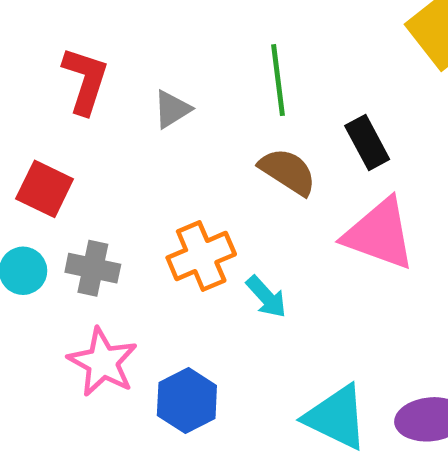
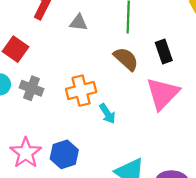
gray triangle: (172, 109) -> (79, 23), turned 30
pink triangle: (379, 234) -> (163, 94), turned 45
pink star: (103, 362) -> (26, 153), moved

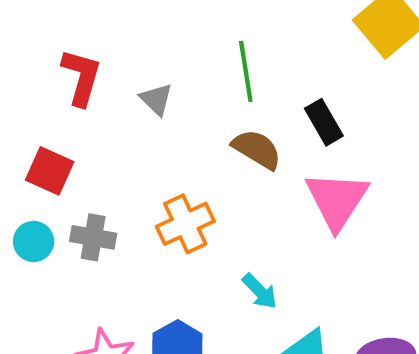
gray triangle: (79, 23) -> (156, 99), turned 48
cyan arrow: (107, 114) -> (260, 291), moved

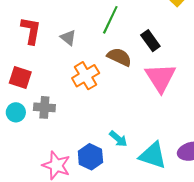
green line: (246, 71) -> (110, 20), turned 40
orange cross: (185, 224) -> (86, 76), moved
cyan arrow: (260, 291) -> (118, 139), moved

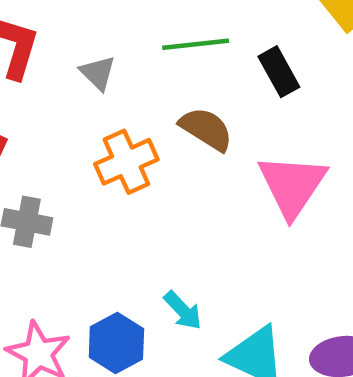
green line: (110, 20) -> (196, 44), turned 52
black rectangle: (150, 41) -> (279, 72), moved

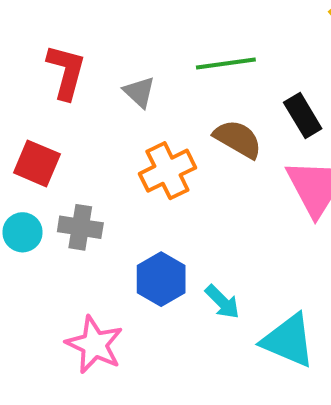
black rectangle: (279, 72) -> (303, 116), moved
blue hexagon: (116, 343) -> (161, 279), moved

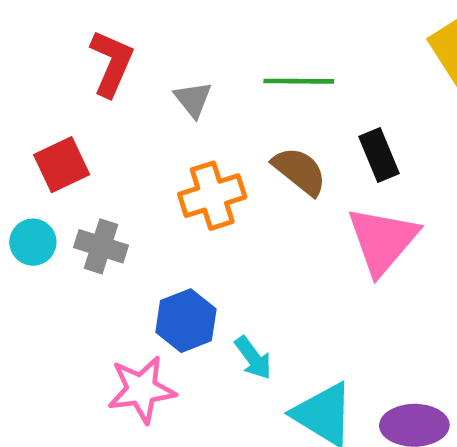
red square: (37, 163) -> (62, 165), turned 33
pink star: (94, 345) -> (142, 390), moved, turned 30

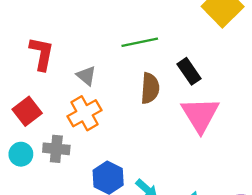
gray triangle: (193, 99) -> (86, 76), moved
brown semicircle: (300, 171) -> (150, 88), turned 68
orange cross: (212, 196) -> (85, 113), moved

